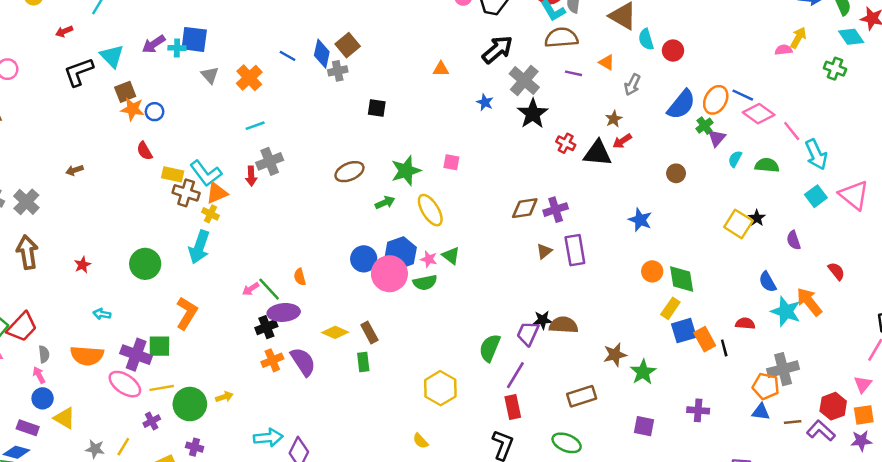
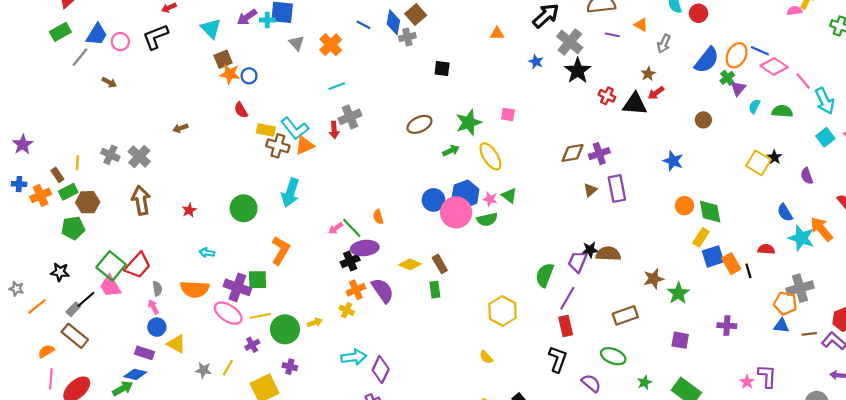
black L-shape: (79, 72) -> (155, 37), moved
yellow cross: (210, 214) -> (347, 310), moved

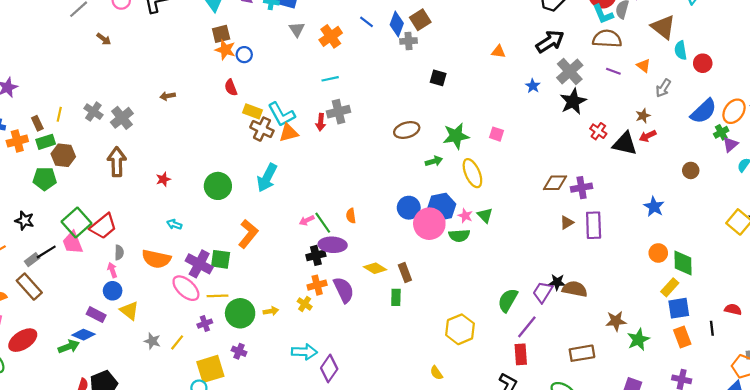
orange rectangle: (731, 264) -> (682, 337), moved

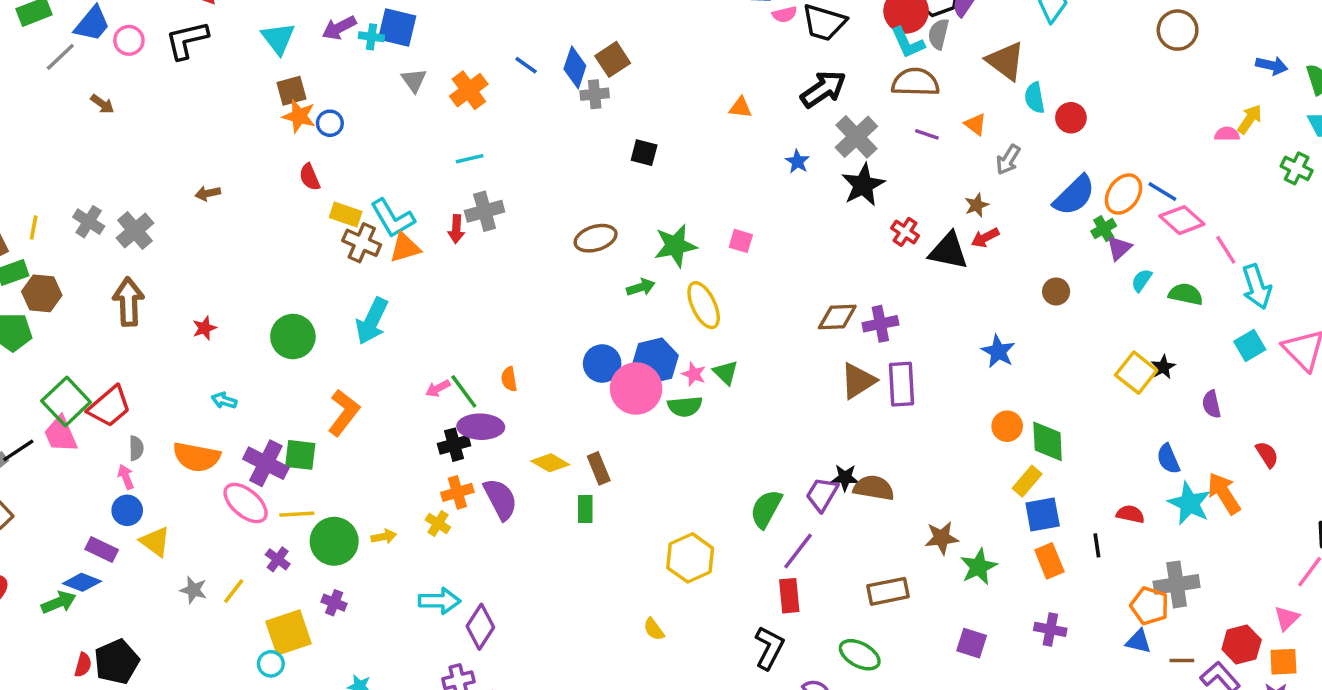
brown triangle: (567, 223) -> (858, 381), size x1.6
purple cross: (205, 324) -> (278, 559), turned -32

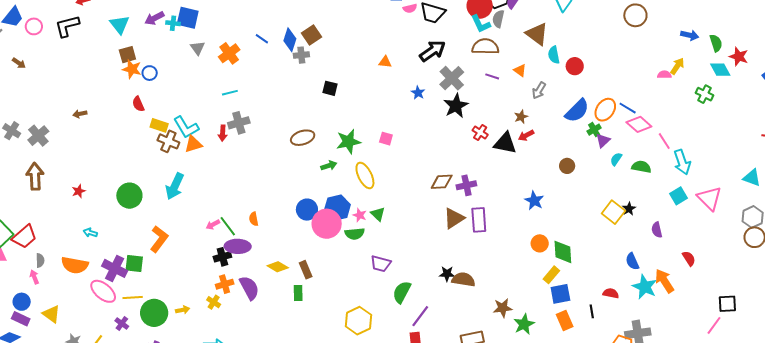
purple trapezoid: (822, 494) -> (381, 264), moved, turned -105
blue circle: (127, 510) -> (22, 302), moved

